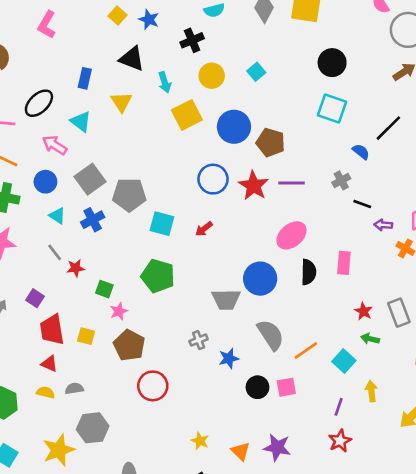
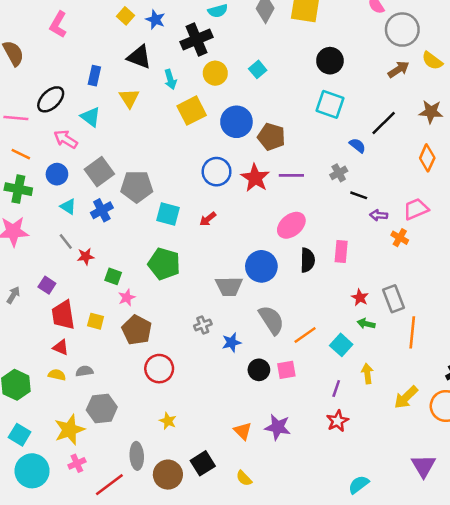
black cross: (192, 40) -> (197, 39), size x1.4
yellow star: (200, 441) -> (168, 421), moved

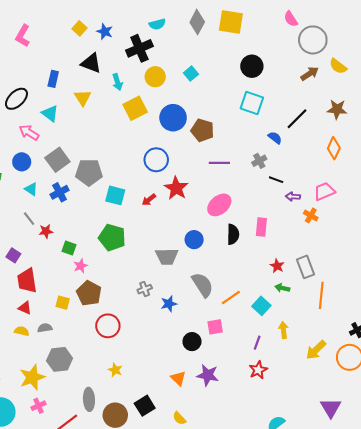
red star: (255, 178) -> (176, 188), moved
blue circle: (261, 266) -> (194, 240), size x0.7
yellow square: (96, 321) -> (63, 303), moved
black circle: (259, 370) -> (192, 342), moved

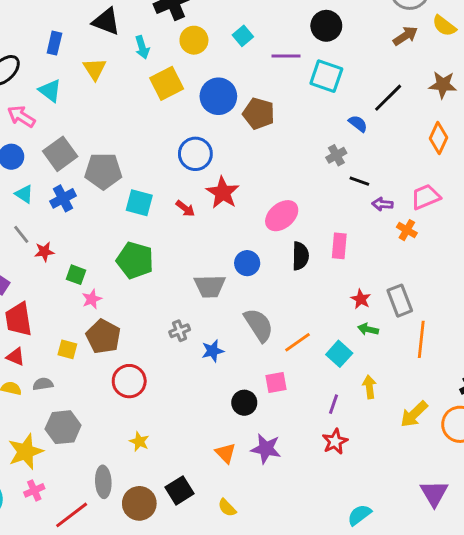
purple line: (219, 163) -> (286, 56), moved
red arrow: (149, 200) -> (185, 208), turned -104

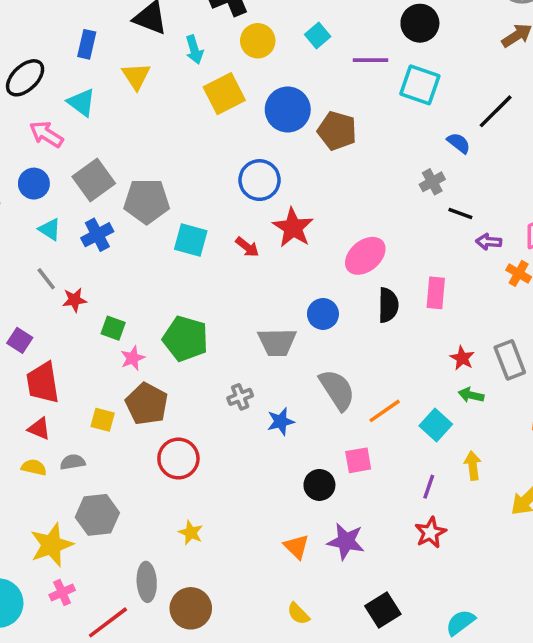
green pentagon: (135, 260) -> (185, 339), moved
black square: (180, 490) -> (383, 610), moved

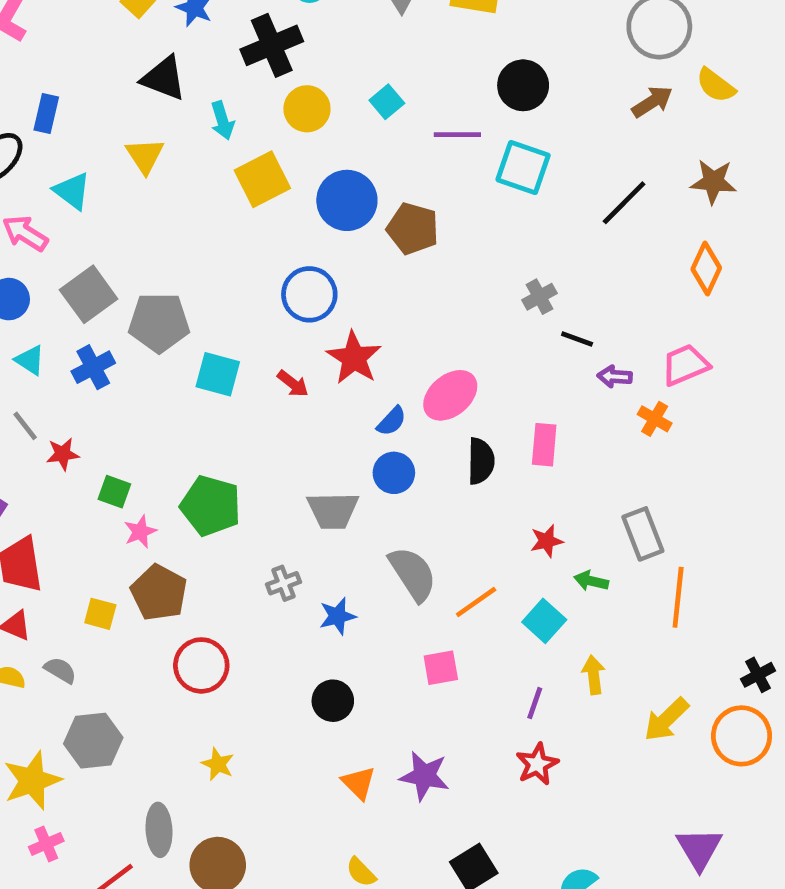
blue rectangle: (87, 44) -> (46, 113), moved
blue semicircle: (459, 143) -> (392, 421), moved, turned 95
red star: (462, 358) -> (547, 541), moved, turned 30
gray semicircle: (73, 462) -> (60, 670), turned 40
black circle: (319, 485) -> (333, 701), moved

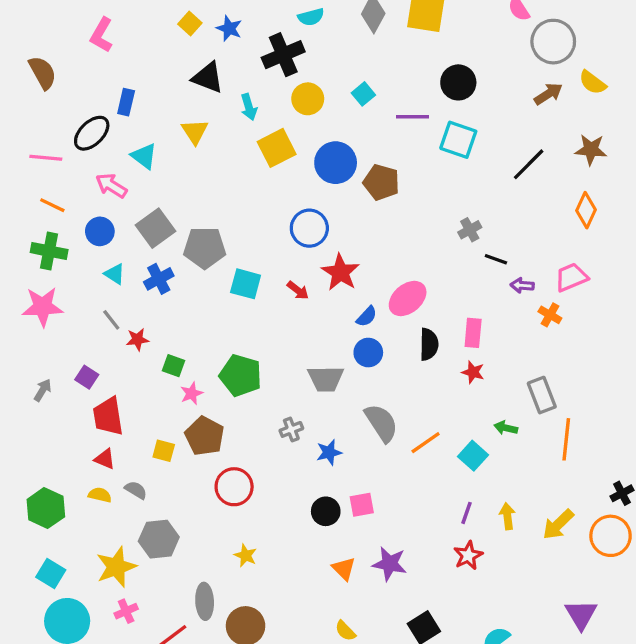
red star: (547, 541) -> (473, 372), moved, turned 30
pink square: (441, 668) -> (362, 505), moved
yellow arrow: (594, 675) -> (507, 516), moved

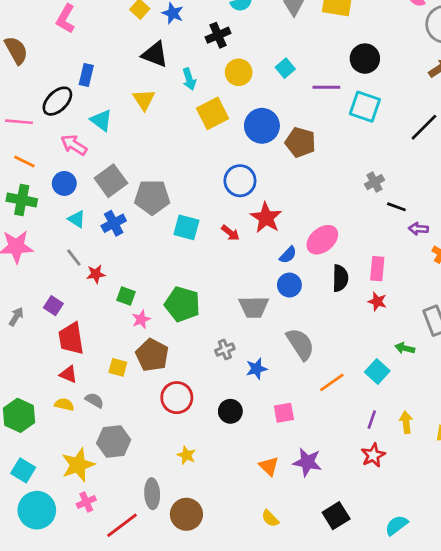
black cross: (283, 55) -> (218, 35), size x0.7
orange line: (426, 443) -> (332, 382), moved
black circle: (326, 511) -> (230, 411), moved

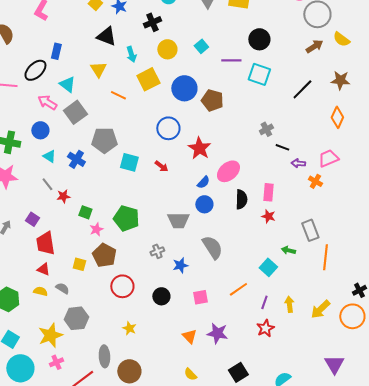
orange line: (24, 161) -> (118, 95), moved
gray square: (111, 181) -> (75, 112), moved
red star: (266, 218) -> (199, 148), moved
blue cross: (114, 223) -> (76, 159), turned -30
orange line: (332, 382) -> (238, 289), moved

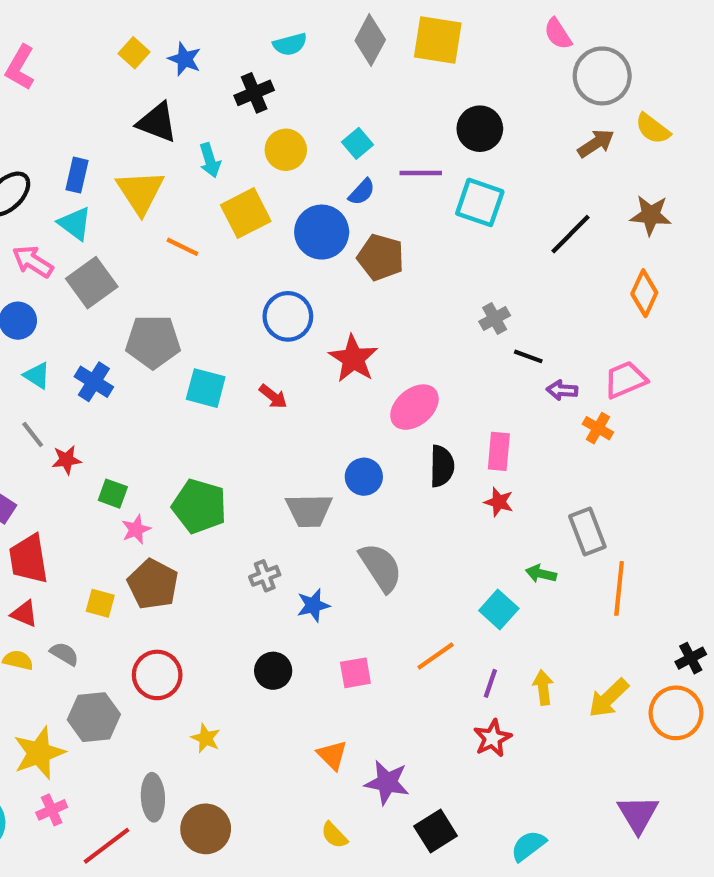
blue rectangle: (56, 51) -> (77, 175), moved
yellow triangle: (98, 69) -> (140, 192), size x1.4
blue semicircle: (203, 182) -> (362, 192), moved
red circle: (122, 286) -> (157, 675), moved
purple star: (217, 333) -> (387, 782), moved

